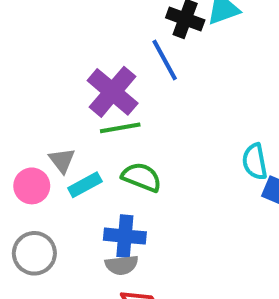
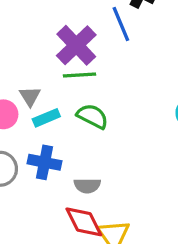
blue cross: (125, 236) -> (45, 162), moved
gray semicircle: (122, 265) -> (87, 186), moved

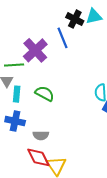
green line: (79, 75) -> (14, 65), moved
cyan rectangle: (46, 118) -> (17, 94), turned -63

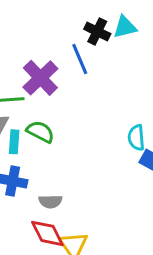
green semicircle: (45, 94) -> (40, 132), moved

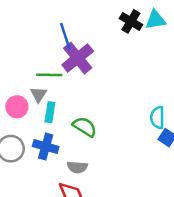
blue line: (80, 59) -> (65, 36), moved
green semicircle: (40, 132) -> (85, 127), moved

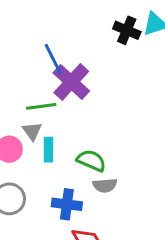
blue cross: (46, 146) -> (67, 204), moved
gray semicircle: (77, 167) -> (105, 185), moved

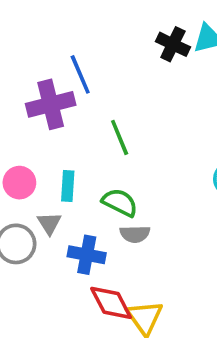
purple cross: (71, 82) -> (51, 104), moved, turned 30
green line: (41, 106) -> (120, 137), moved, turned 72
gray triangle: (32, 131) -> (49, 223), moved

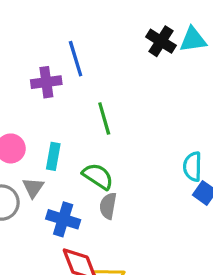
purple cross: (51, 104) -> (46, 82), size x0.7
gray semicircle: (135, 234) -> (108, 206), turned 95

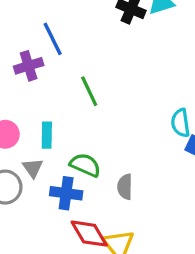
green semicircle: (98, 176) -> (85, 165), moved
gray semicircle: (108, 206) -> (125, 187), moved

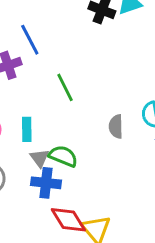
gray triangle: (33, 168) -> (40, 158), moved
gray semicircle: (125, 187) -> (116, 126), moved

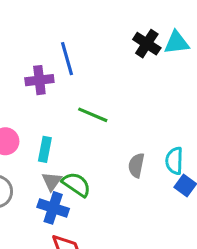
green line: (65, 87) -> (93, 115), turned -52

